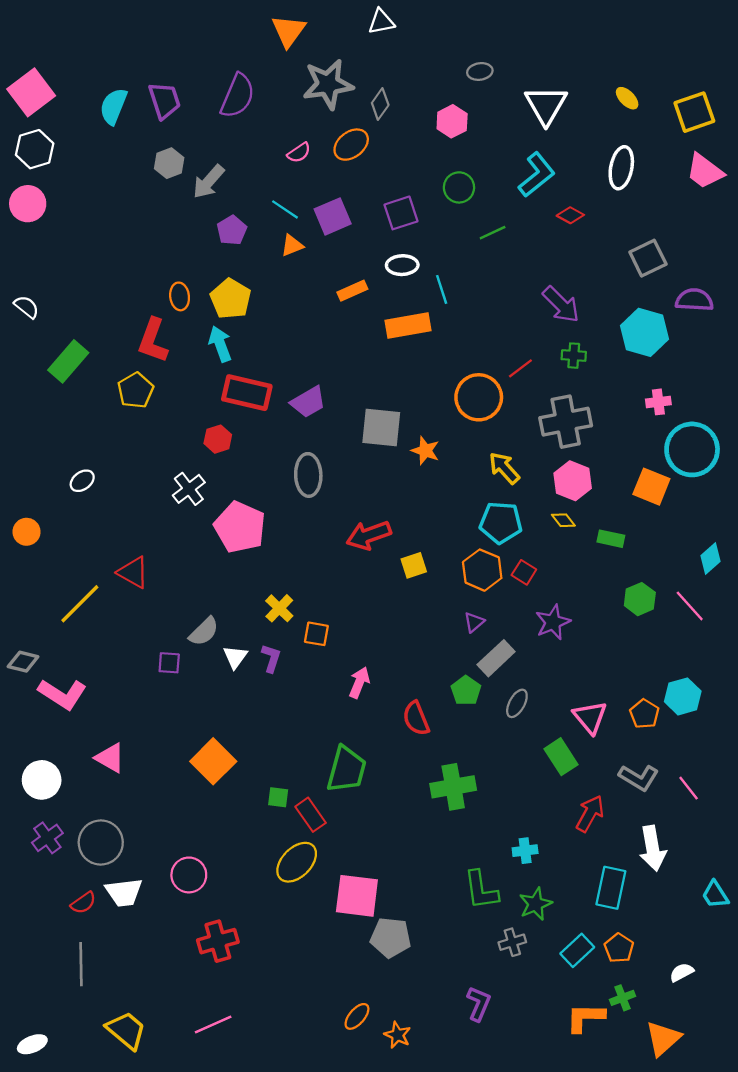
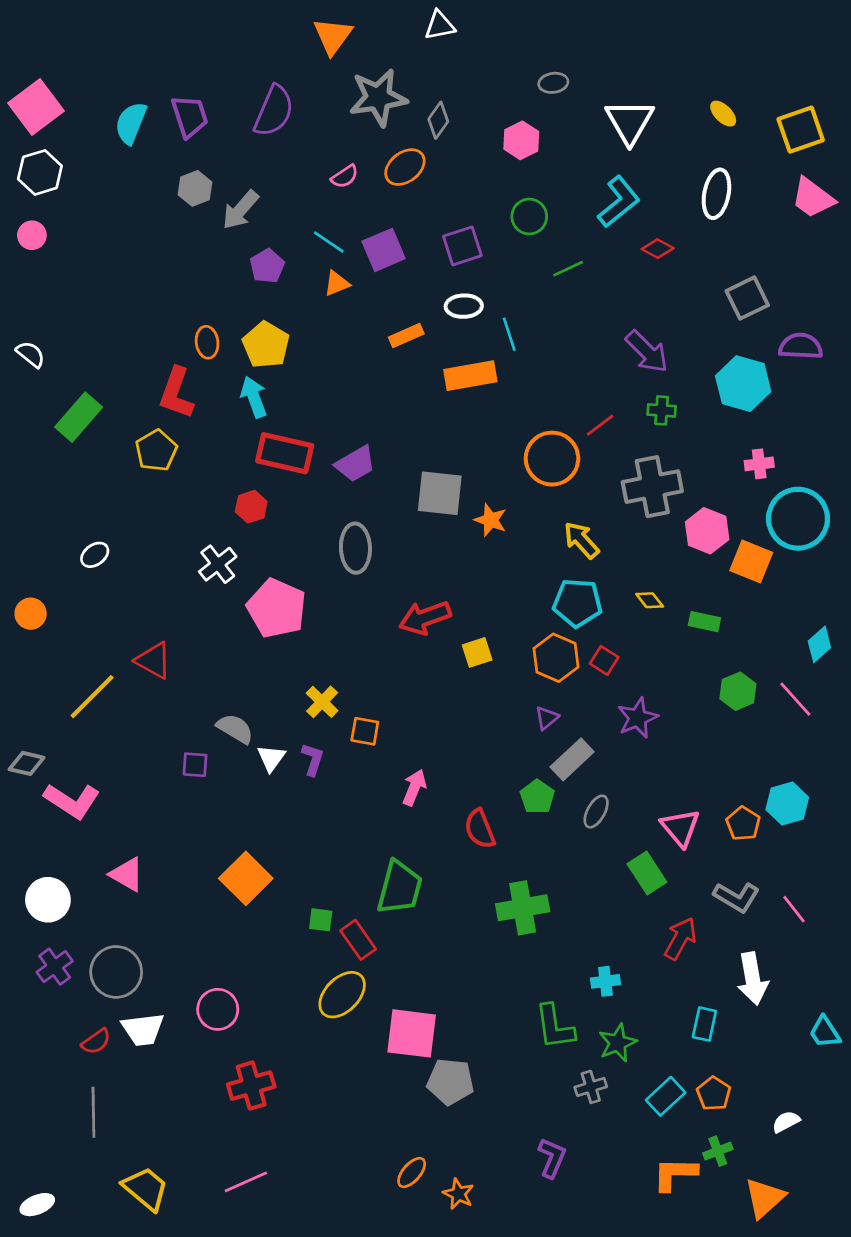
pink circle: (28, 204) -> (32, 235), size x0.7
pink hexagon: (573, 481) -> (707, 531), moved
gray semicircle: (204, 631) -> (235, 729), turned -104
cyan rectangle: (611, 888) -> (704, 1024), size x0.7

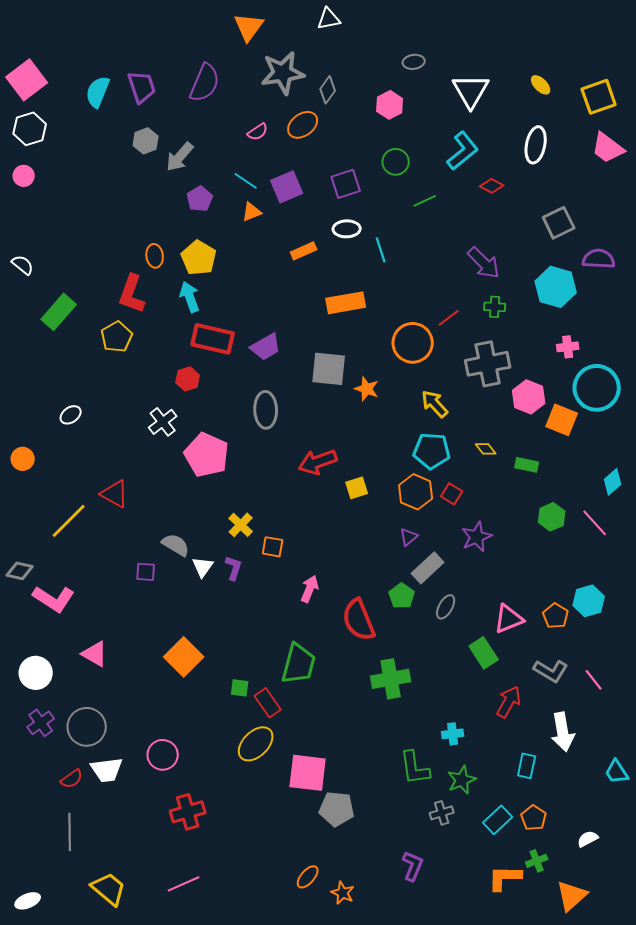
orange rectangle: (470, 376) -> (346, 303), moved
pink triangle: (680, 828) -> (509, 619), turned 48
red semicircle: (480, 829) -> (359, 620), size x1.4

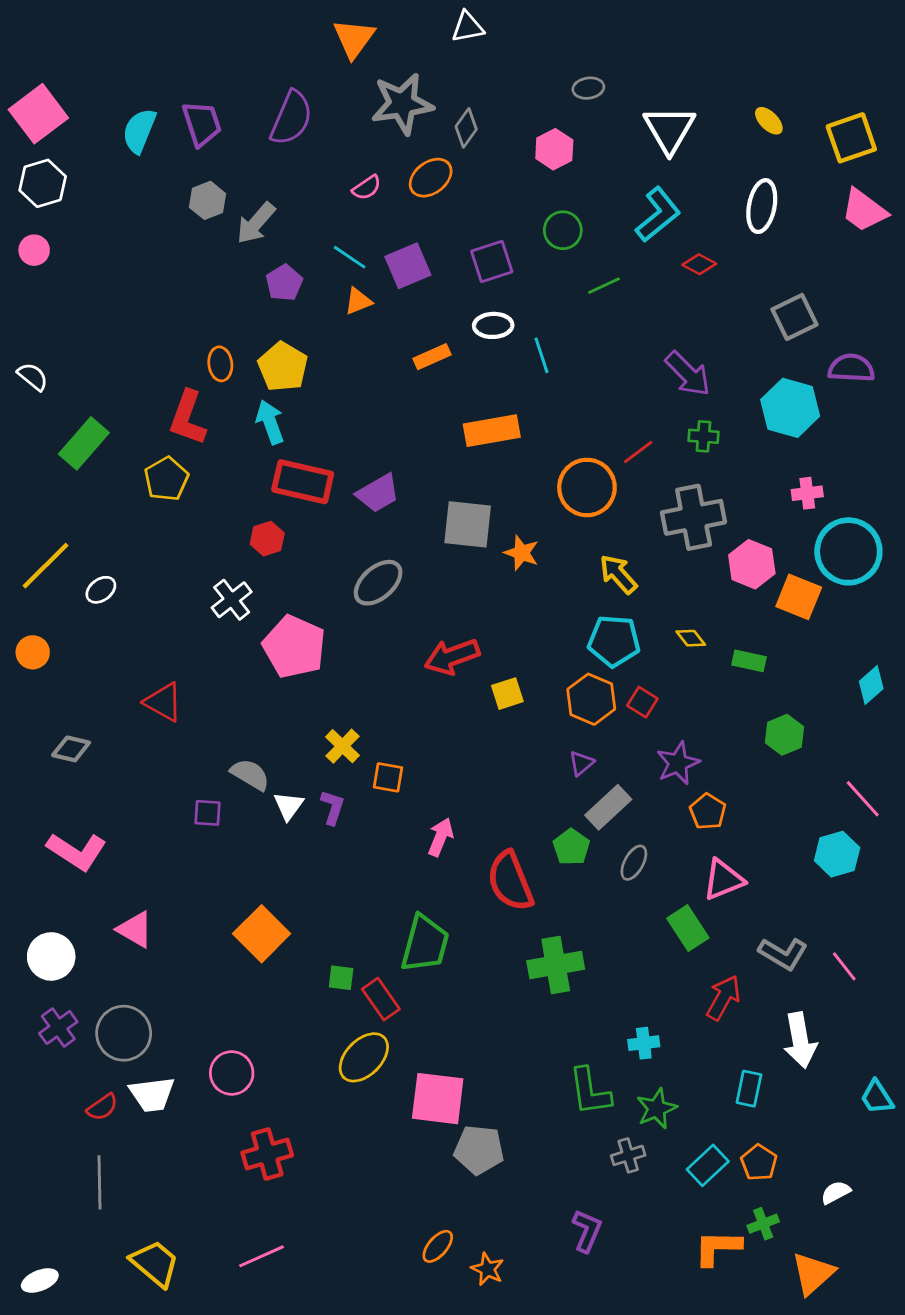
gray ellipse: (266, 410) -> (378, 583), turned 51
yellow line: (69, 521) -> (45, 566), moved
pink line: (595, 523) -> (863, 799), moved
gray diamond: (20, 571) -> (71, 749), moved
orange pentagon: (556, 616) -> (708, 812), moved

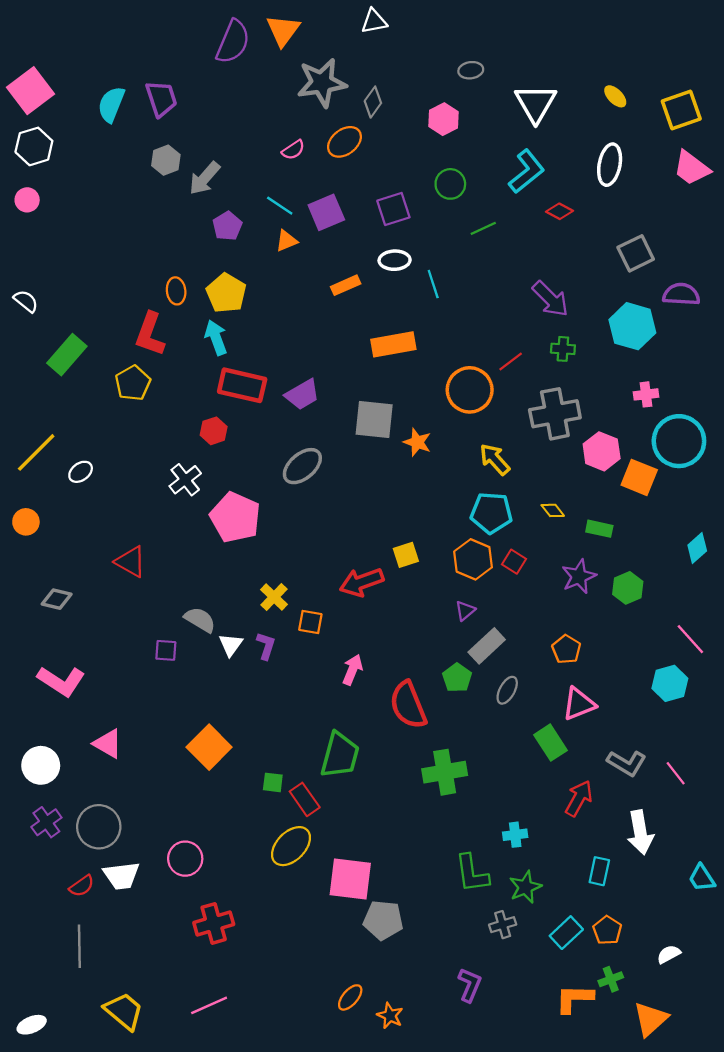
purple semicircle: (291, 118) -> (233, 42), moved
red arrow: (452, 657) -> (362, 582), moved
purple star: (678, 763) -> (579, 576), moved

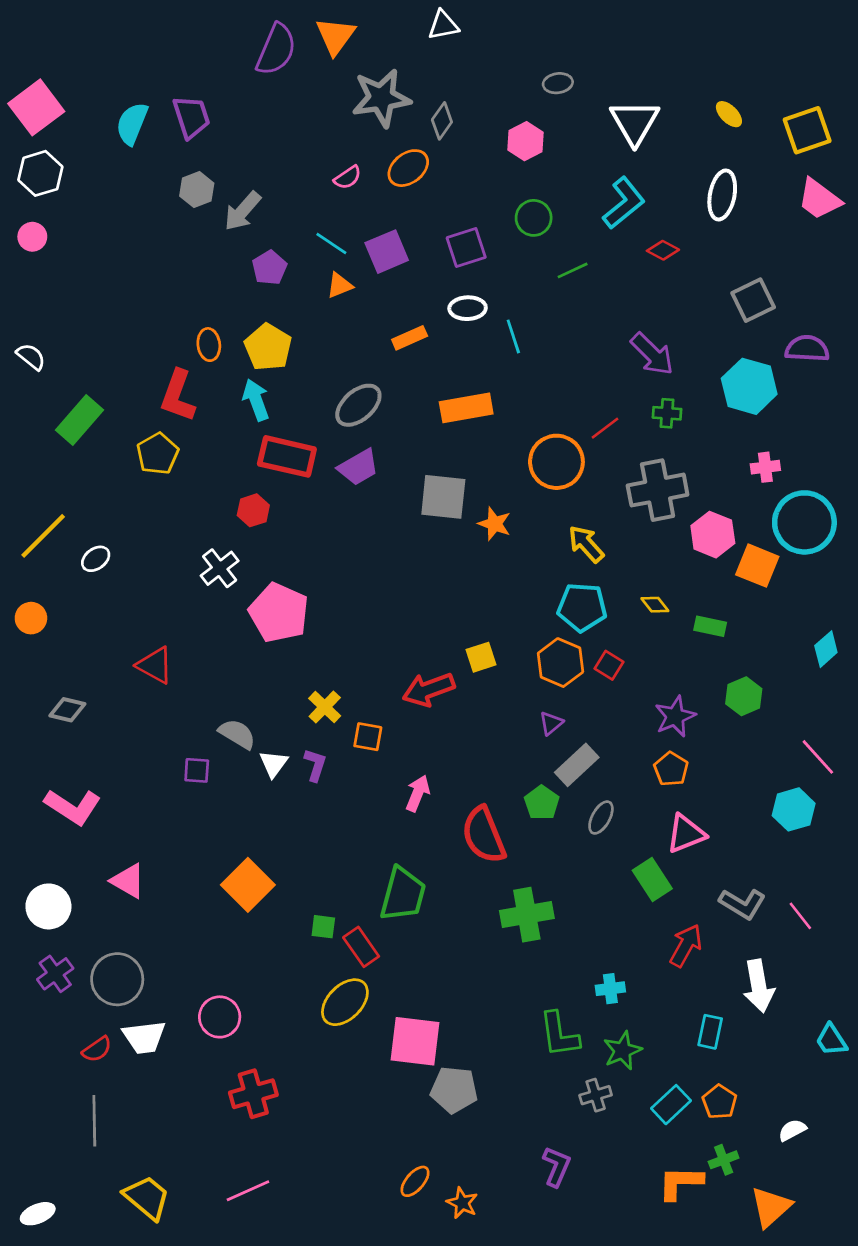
gray ellipse: (302, 466) -> (358, 405), moved
purple star: (579, 576) -> (675, 716), moved

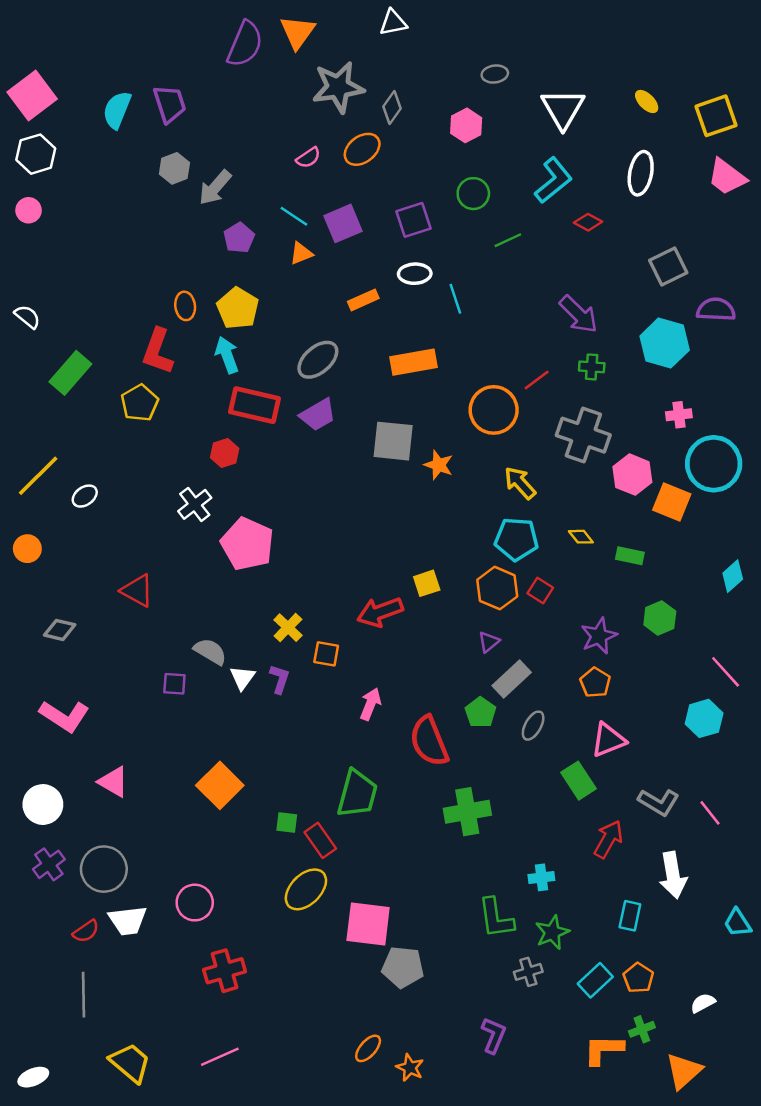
gray cross: (658, 490) -> (583, 435), turned 30

